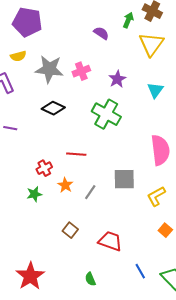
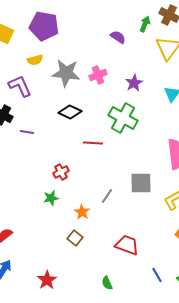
red line: (76, 154) -> (93, 143), moved
orange star: (65, 185) -> (82, 212), moved
brown square: (70, 230) -> (75, 238), moved
red star: (30, 276) -> (47, 280), size x0.7

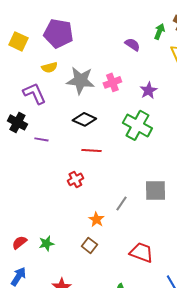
red line: (93, 143) -> (91, 150), moved
green star: (51, 198) -> (46, 243), moved

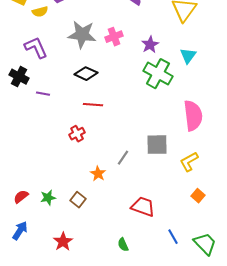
yellow semicircle: (49, 67) -> (40, 12), moved
green cross: (137, 125) -> (158, 74), moved
brown square: (89, 245) -> (78, 200), moved

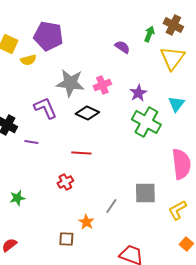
purple L-shape: (36, 48) -> (45, 108), moved
black diamond: (86, 74) -> (87, 113), moved
green star: (48, 198) -> (17, 198), moved
brown square: (78, 200) -> (66, 239), moved, turned -35

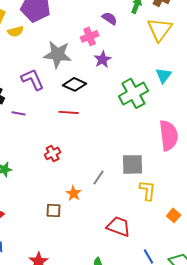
pink cross: (102, 85) -> (90, 36), moved
purple star: (138, 93) -> (103, 59), moved
green cross: (146, 122) -> (134, 93), turned 32
red line: (81, 153) -> (69, 112), moved
yellow L-shape: (177, 210) -> (148, 190), moved, turned 125

